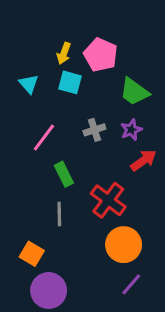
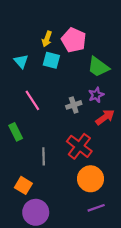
gray cross: (94, 130) -> (74, 105), moved
pink line: (44, 137) -> (32, 100), turned -70
green rectangle: (64, 174) -> (16, 132), moved
purple line: (131, 284) -> (96, 208), turned 30

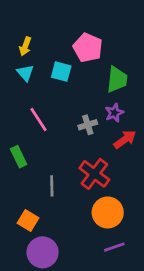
yellow arrow: (47, 39) -> (25, 46), moved
green trapezoid: (98, 67) -> (117, 80), turned -120

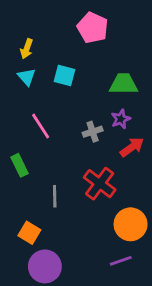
pink pentagon: (88, 48) -> (93, 28), moved
green trapezoid: (117, 80) -> (124, 84), turned -96
orange circle: (108, 212) -> (131, 224), moved

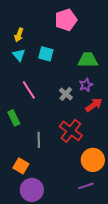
pink pentagon: (93, 28) -> (66, 20), turned 30
gray cross: (93, 132) -> (66, 94), turned -32

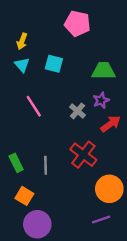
pink pentagon: (66, 20) -> (77, 24), turned 30
green rectangle: (14, 118) -> (16, 163), moved

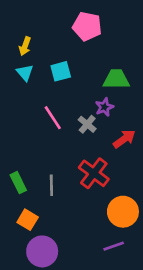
cyan square: (54, 64) -> (61, 71), turned -30
purple star: (101, 100) -> (104, 107), moved
pink line: (34, 106) -> (53, 118), moved

